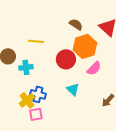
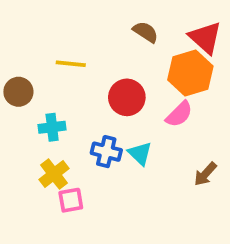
orange hexagon: (85, 46) -> (190, 73), moved
cyan cross: (26, 67) -> (52, 127), moved
blue cross: (38, 94) -> (106, 152), moved

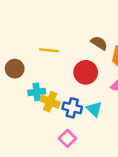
brown semicircle: (146, 32) -> (99, 43), moved
yellow cross: (54, 174) -> (50, 102), moved, turned -30
pink square: (71, 200) -> (67, 138), moved, turned -35

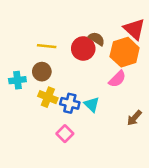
brown circle: (15, 69) -> (42, 72), moved
red circle: (86, 72) -> (83, 48), moved
cyan cross: (37, 92) -> (17, 80), moved

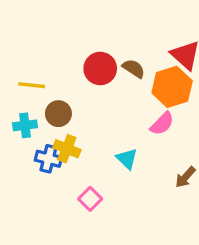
yellow line: (47, 46) -> (32, 85), moved
red circle: (83, 48) -> (100, 68), moved
blue cross: (70, 103) -> (48, 159), moved

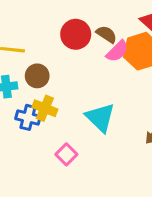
pink semicircle: (162, 124) -> (117, 51), moved
cyan triangle: (127, 159) -> (100, 117), size x1.5

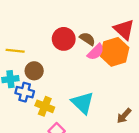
yellow cross: (45, 108) -> (45, 106), moved
blue cross: (28, 117) -> (25, 92), moved

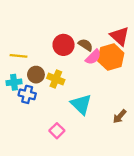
yellow cross: (45, 106) -> (56, 79), moved

